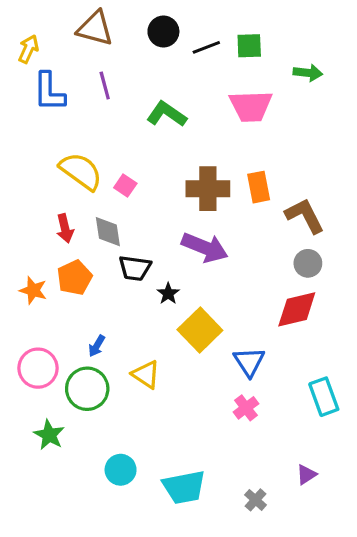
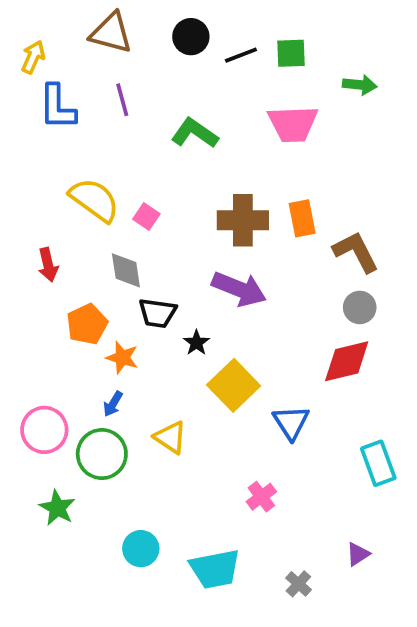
red arrow: (65, 228) -> (48, 265), moved
orange star: (33, 290) -> (122, 358), moved
pink cross: (246, 408) -> (261, 497), moved

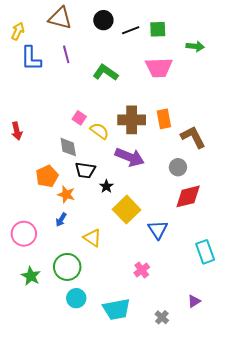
yellow semicircle: (94, 200) -> (99, 131), moved, size x0.7
red arrow: (48, 265) -> (17, 131), moved
gray circle: (360, 307) -> (178, 167), moved
green circle: (102, 454) -> (67, 267), moved

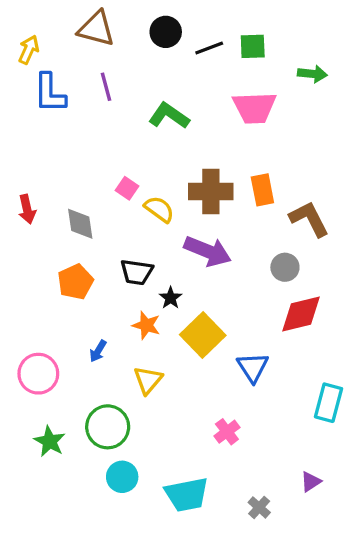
gray diamond: (68, 147) -> (80, 224), moved
orange star: (66, 194) -> (146, 325), moved
yellow triangle: (92, 238) -> (148, 380), turned 36
cyan rectangle: (205, 252) -> (329, 403), turned 35

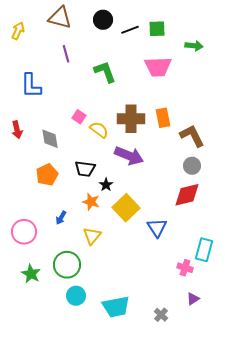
blue L-shape: (50, 93) -> (31, 86), moved
green L-shape: (169, 116) -> (105, 72), turned 35
gray circle: (285, 267) -> (192, 166), moved
pink cross: (227, 432) -> (185, 268), moved, turned -35

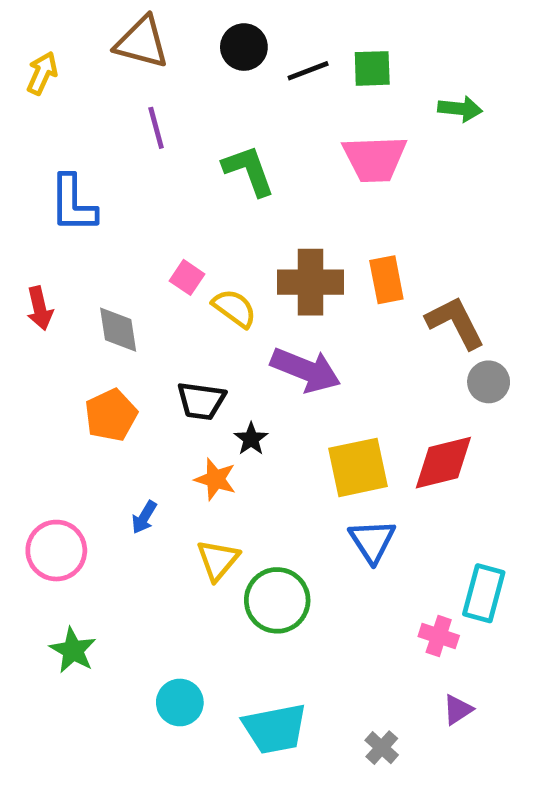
gray circle: (192, 166) -> (489, 382), moved
yellow square: (126, 208) -> (358, 467), moved, turned 32
green circle: (67, 265) -> (277, 600), moved

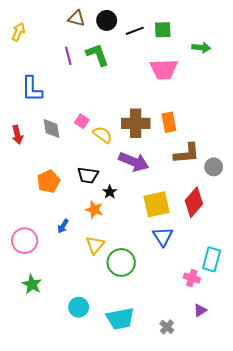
brown triangle: (142, 42) -> (77, 18), moved, size x0.7
green L-shape: (249, 171) -> (97, 55), moved
brown L-shape: (455, 323) -> (187, 153), moved, turned 112
gray diamond: (118, 330) -> (52, 128), moved
red diamond: (443, 463) -> (194, 202), turned -36

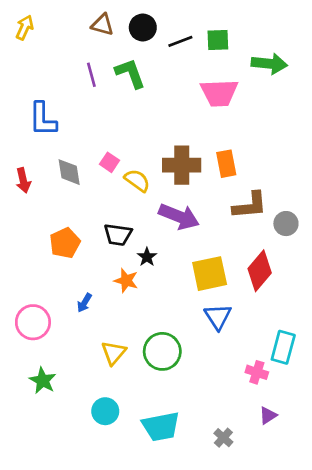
yellow arrow: (18, 32) -> (25, 27), moved
green arrow: (201, 47) -> (269, 64), size x1.4
yellow triangle: (95, 245) -> (114, 353), moved

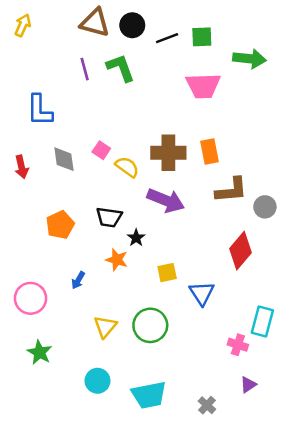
brown triangle: (102, 25) -> (95, 23), size x1.4
yellow square: (210, 274) -> (167, 273), moved, size x0.6

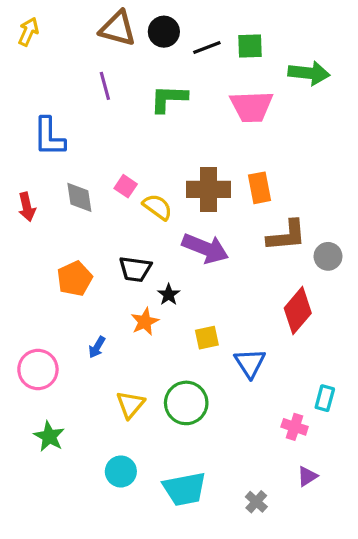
green L-shape: (121, 68) -> (169, 99), moved, turned -68
orange star: (117, 260) -> (145, 322), turned 30
cyan rectangle: (262, 322) -> (325, 398), size x0.7

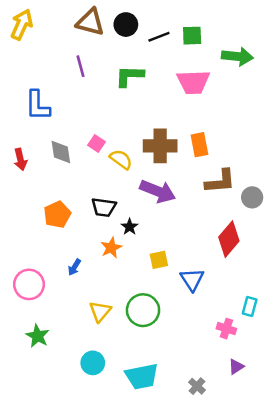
yellow arrow: (28, 32) -> (22, 25), size x1.4

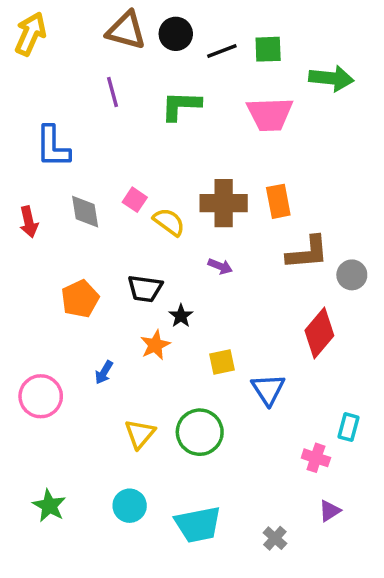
purple arrow: (158, 191) -> (220, 266), size x0.5
green star: (38, 336) -> (49, 506), moved

